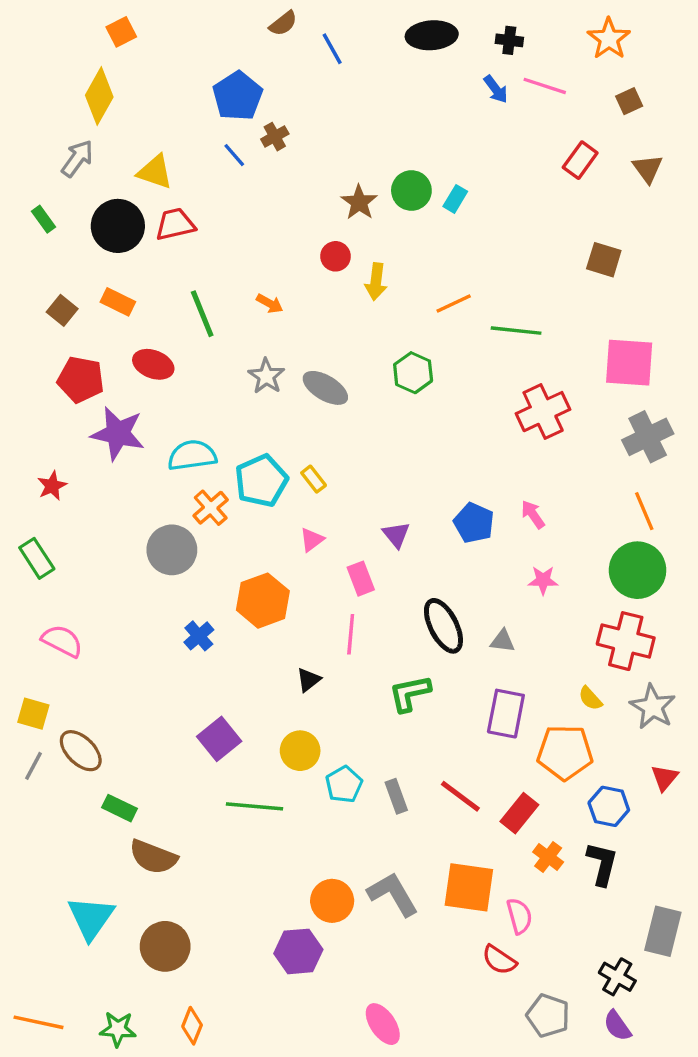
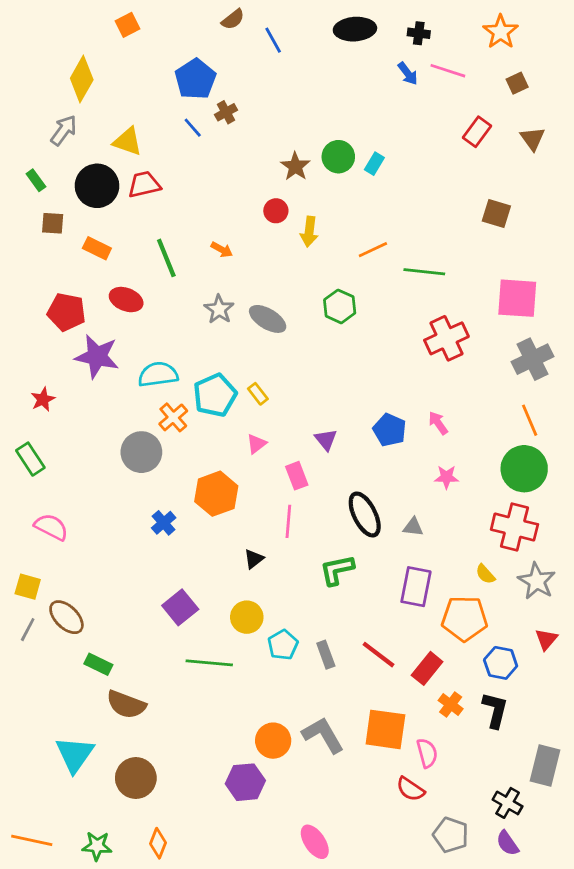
orange square: (121, 32) -> (128, 25), moved
brown square: (62, 310) -> (53, 223), moved, turned -35

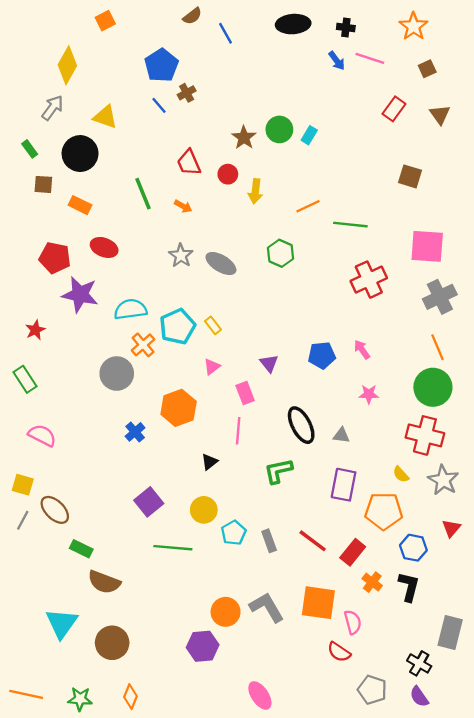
red trapezoid: (144, 184) -> (189, 163), moved, turned -100
green line: (166, 258) -> (143, 194), moved
blue pentagon: (390, 430) -> (322, 355), turned -30

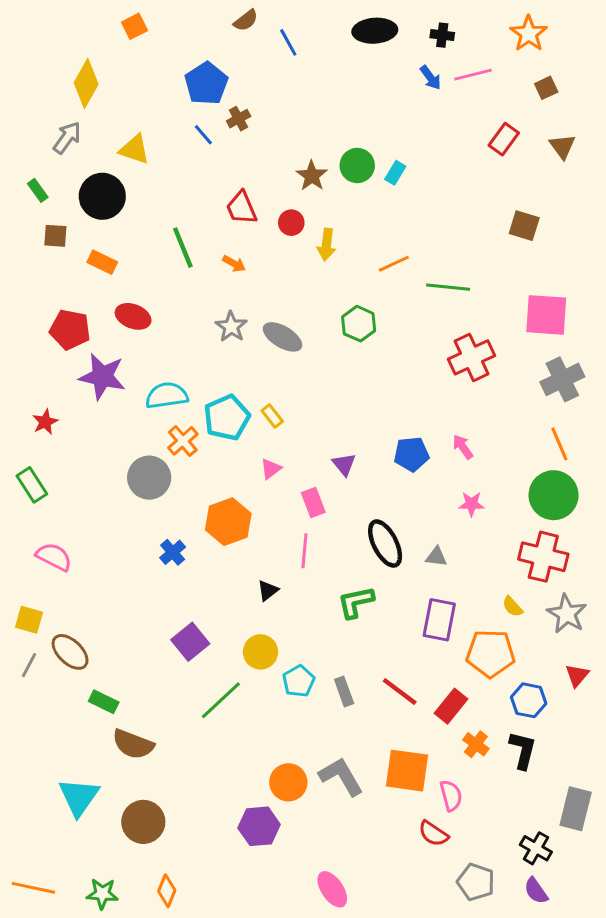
pink line: (370, 58) -> (473, 75), turned -32
green line: (173, 548) -> (221, 700), turned -48

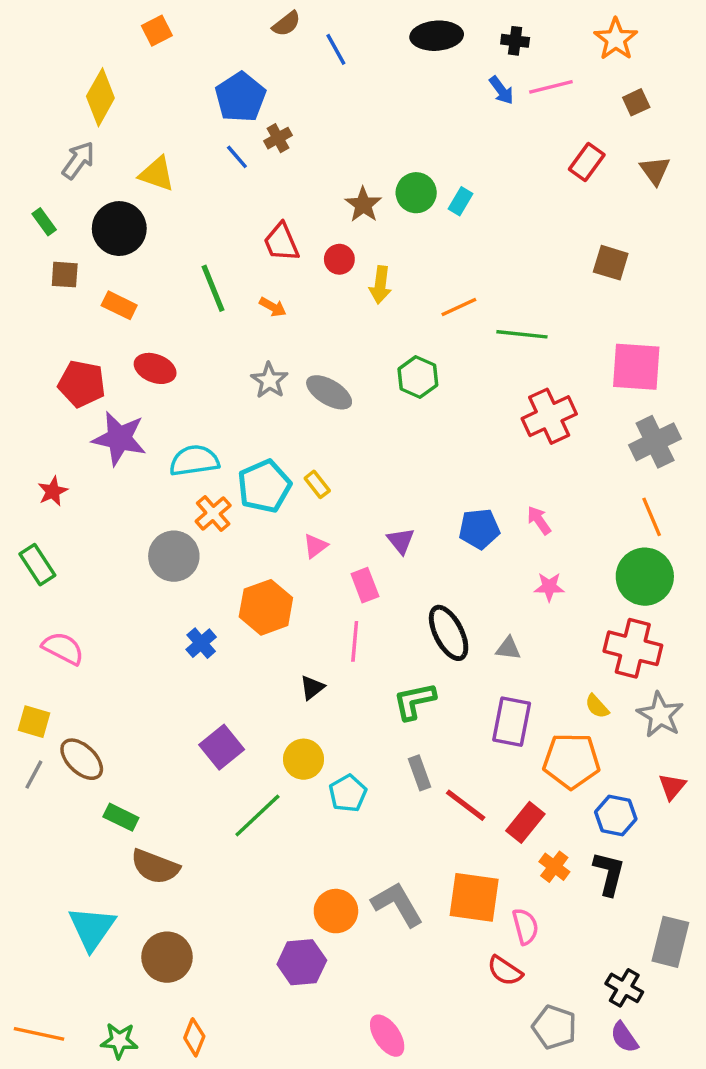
gray rectangle: (344, 691) -> (420, 773), moved

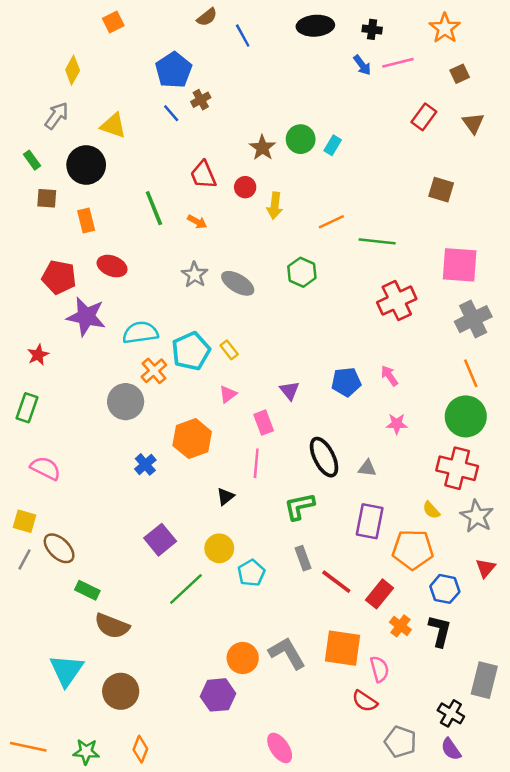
yellow diamond: (100, 97) -> (73, 70), size x0.7
orange rectangle: (119, 305) -> (86, 220), turned 50
green rectangle: (37, 565) -> (27, 408), turned 52

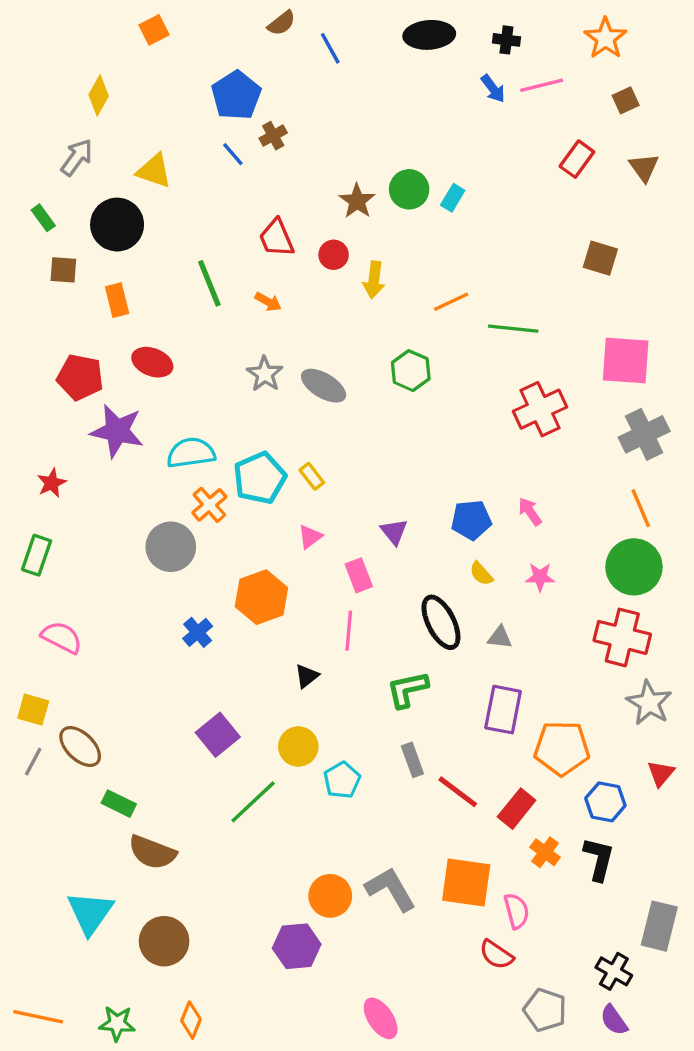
yellow semicircle: (431, 510) -> (481, 574), moved

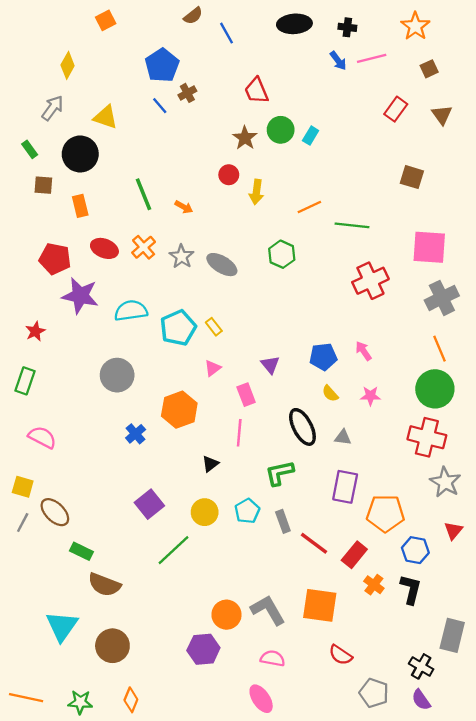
red trapezoid: (277, 238) -> (256, 91), moved
orange cross: (209, 505) -> (144, 247), moved
cyan pentagon: (342, 780) -> (247, 511), moved
pink semicircle: (517, 911) -> (273, 658), moved, turned -65

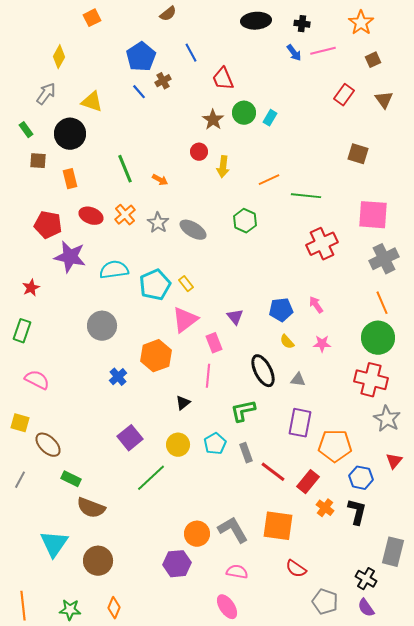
blue line: (226, 33) -> (191, 53), moved
pink triangle: (213, 368) -> (185, 320), size x1.8
gray line: (23, 523) -> (20, 480), moved
orange line: (26, 698) -> (23, 606), turned 72

